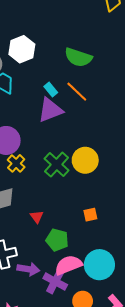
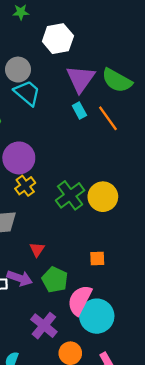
white hexagon: (22, 49) -> (58, 39), moved
purple triangle: (50, 110) -> (81, 79), moved, turned -44
pink semicircle: (68, 265) -> (80, 300), moved, turned -52
purple arrow: (28, 269) -> (20, 278), moved

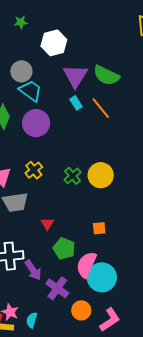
purple circle: (19, 158) -> (36, 123), moved
green cross: (70, 195) -> (73, 176), size x0.7
purple arrow: (20, 278) -> (33, 270), moved, turned 40

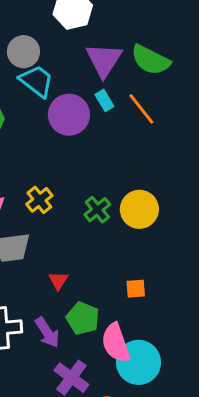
purple circle: (36, 123) -> (69, 115), moved
pink semicircle: (86, 265) -> (116, 343), turned -44
purple arrow: (33, 270) -> (47, 332), moved

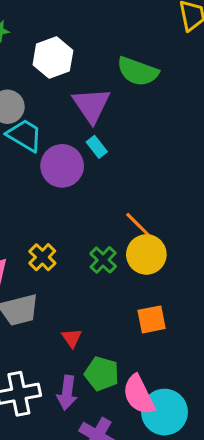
green semicircle: (151, 60) -> (138, 71), moved
orange line: (141, 109) -> (140, 227), moved
orange square: (136, 289) -> (152, 319), moved, size x1.4
purple arrow: (47, 332) -> (67, 393), turned 48

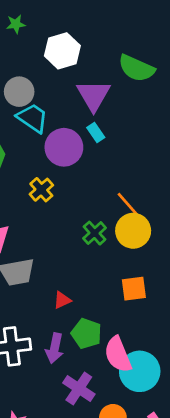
yellow cross: (42, 257) -> (41, 190), moved
red triangle: (72, 338) -> (62, 300), turned 36

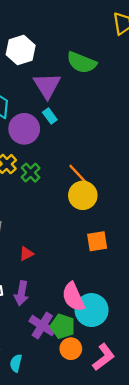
green cross: (95, 233) -> (31, 173), moved
orange square: (134, 289) -> (97, 241), moved
green pentagon: (86, 333) -> (63, 326), moved

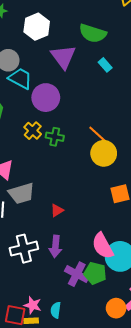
cyan rectangle: (50, 116) -> (105, 65), moved
green cross: (31, 173) -> (55, 137), turned -30
orange circle: (71, 349) -> (116, 308), moved

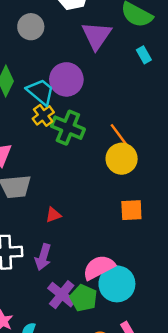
cyan trapezoid: (20, 79) -> (41, 92), moved
green cross: (55, 137) -> (68, 128), size x1.5
pink semicircle: (103, 246) -> (99, 267), turned 80

